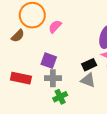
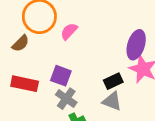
red rectangle: (21, 78) -> (25, 84), moved
gray cross: (53, 78) -> (66, 99), turned 35

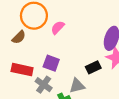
gray cross: (66, 99) -> (44, 85), moved
gray triangle: (112, 101) -> (77, 86), moved, turned -35

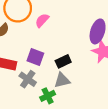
black rectangle: (93, 67) -> (63, 61), moved

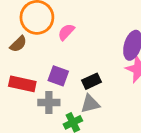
gray cross: (28, 79) -> (49, 102), turned -35

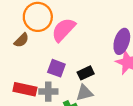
pink semicircle: (66, 32) -> (63, 30), size x1.6
red rectangle: (22, 84) -> (25, 89), moved

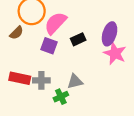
purple square: (56, 68) -> (49, 46), moved
black rectangle: (86, 73) -> (78, 39), moved

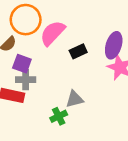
purple square: (49, 46) -> (22, 64), moved
gray cross: (41, 80) -> (26, 80), moved

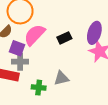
pink semicircle: (53, 33) -> (35, 35), moved
green cross: (59, 116) -> (39, 88), moved, turned 32

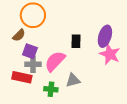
pink semicircle: (35, 35) -> (55, 61), moved
black rectangle: (64, 38) -> (76, 41), turned -64

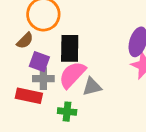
black rectangle: (76, 41) -> (70, 48), moved, size x1.5
gray triangle: (73, 80) -> (92, 87), moved

